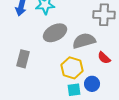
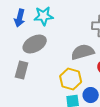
gray ellipse: (55, 33) -> (35, 44), moved

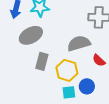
gray rectangle: (22, 70) -> (42, 61), moved

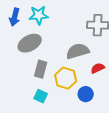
red semicircle: (99, 60) -> (98, 68), turned 112
cyan square: (69, 92) -> (41, 96), moved, turned 32

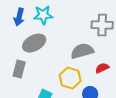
gray rectangle: (41, 69) -> (19, 69), moved

